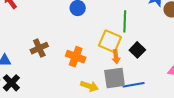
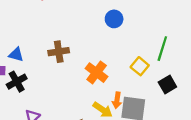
yellow square: (110, 41) -> (140, 66), size x0.7
orange arrow: (116, 57) -> (117, 100), moved

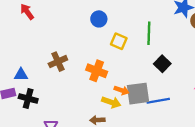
yellow square: (140, 66) -> (119, 41), moved
black cross: (17, 82) -> (28, 98), turned -30
orange arrow: (117, 100) -> (122, 90), turned -64

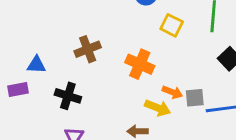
gray square: (138, 94) -> (195, 98), size x0.6
black cross: (28, 98) -> (68, 96), moved

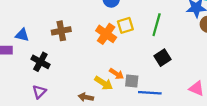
yellow square: (172, 25) -> (125, 25), turned 35
orange cross: (140, 64) -> (106, 34), moved

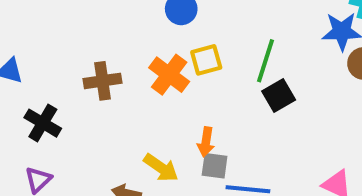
brown cross: (61, 31) -> (103, 81), moved
black square: (162, 58) -> (279, 96), moved
orange arrow: (117, 74) -> (206, 142), moved, turned 64

